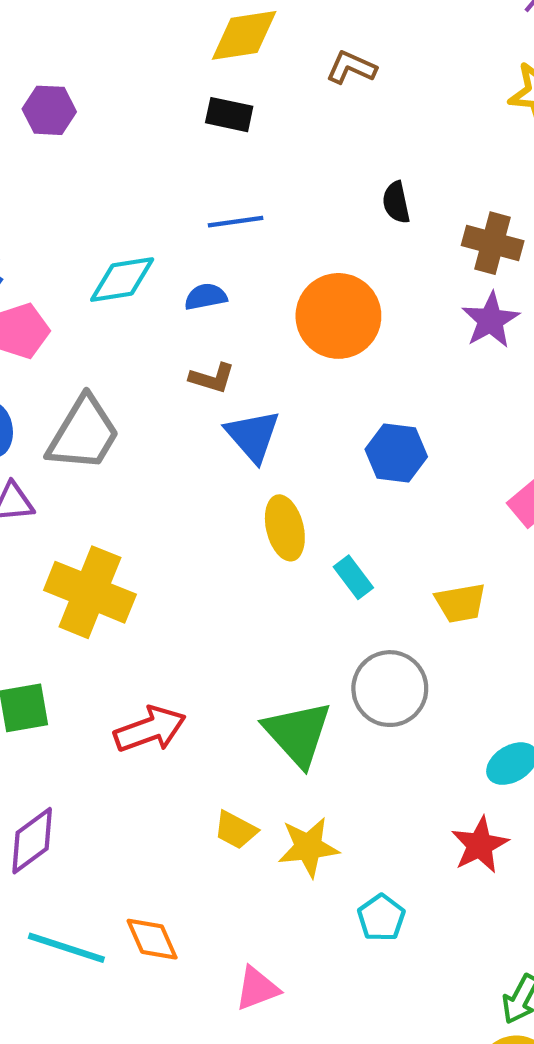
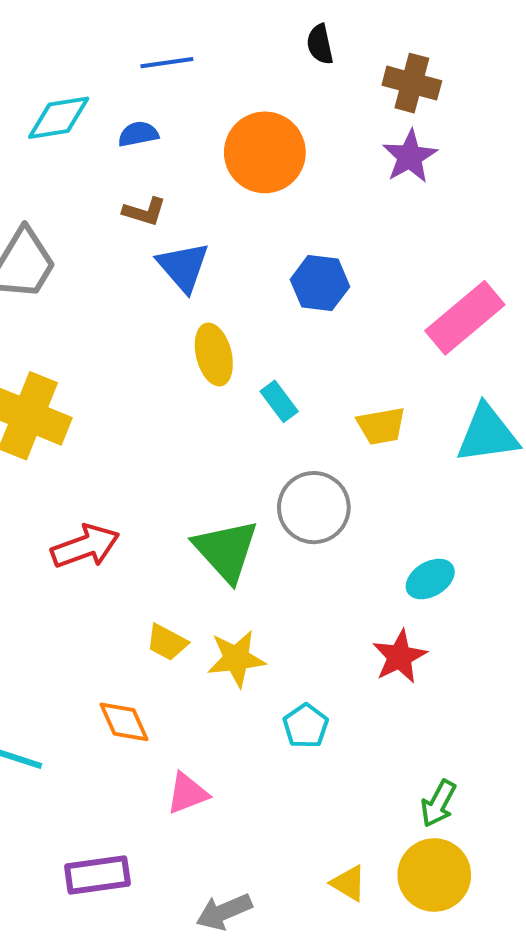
orange diamond: (152, 939) -> (124, 722), moved

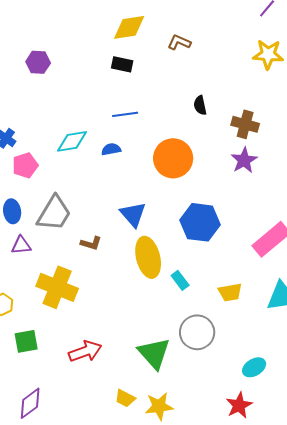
brown L-shape: (144, 212) -> (91, 243), moved
blue hexagon: (320, 283) -> (200, 222), size x1.4
yellow ellipse: (214, 354) -> (148, 257), size x1.4

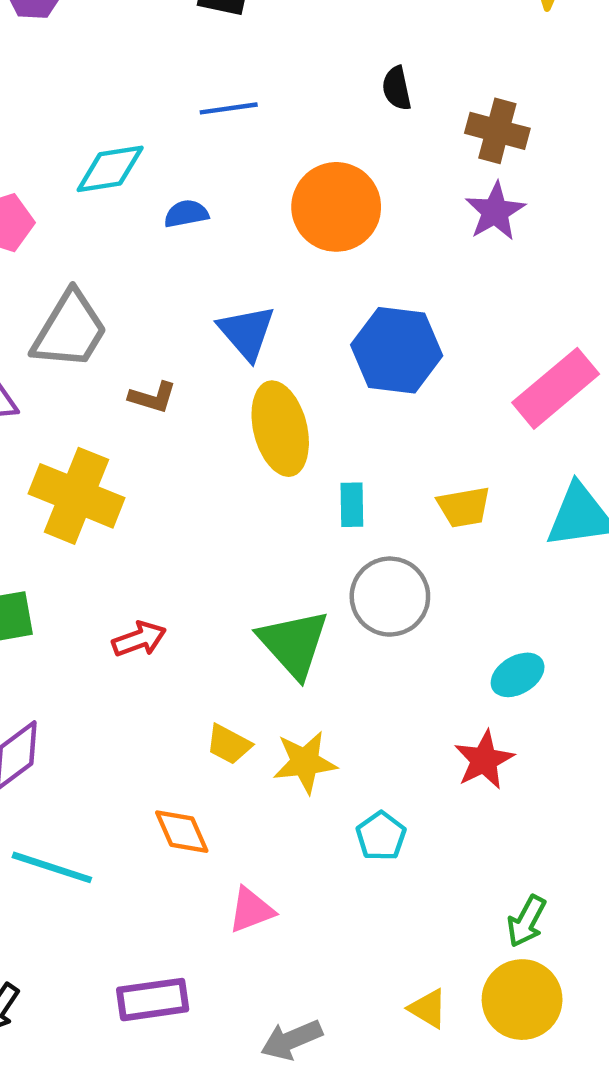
blue semicircle: (111, 149) -> (186, 214), moved
cyan rectangle: (180, 280) -> (352, 505), moved, turned 36
red arrow: (85, 351) -> (139, 639), size x0.7

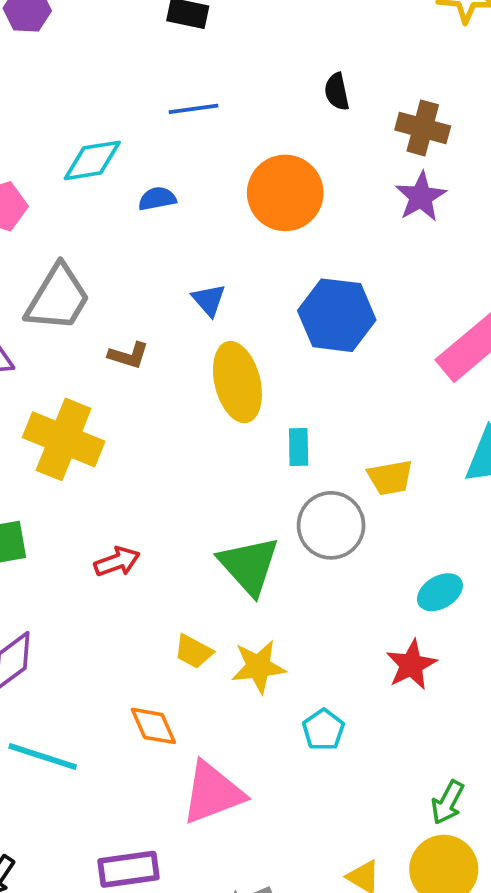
blue triangle: (247, 332) -> (209, 300), size x0.7
yellow trapezoid: (464, 507) -> (390, 478), moved
pink triangle: (251, 910) -> (213, 793), size x1.6

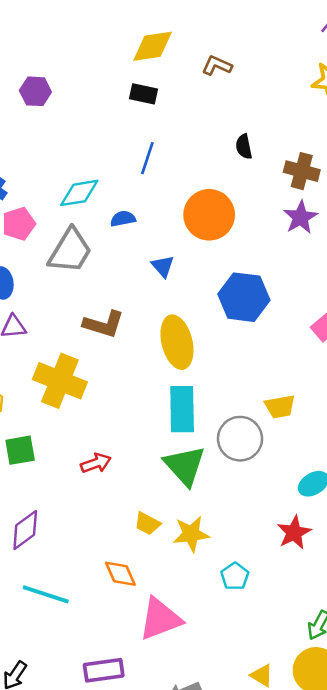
blue line: (193, 109) -> (147, 158), turned -64
gray trapezoid: (58, 298) -> (70, 251), moved
blue triangle: (209, 300) -> (163, 266), moved
brown L-shape: (129, 355) -> (104, 324), size x1.5
cyan rectangle: (299, 447) -> (182, 409), moved, size x1.8

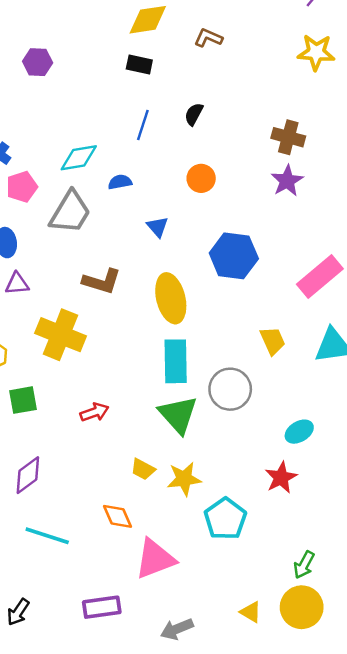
black semicircle: (244, 147) -> (194, 114), moved, turned 40
orange circle: (209, 215) -> (201, 178), size x0.6
yellow trapezoid: (280, 406) -> (273, 341), moved, turned -104
cyan pentagon: (235, 576) -> (225, 519), size x1.6

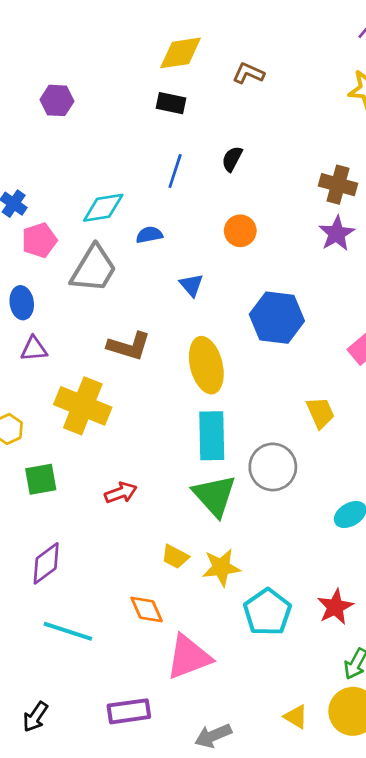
red star: (281, 478) -> (335, 607), moved

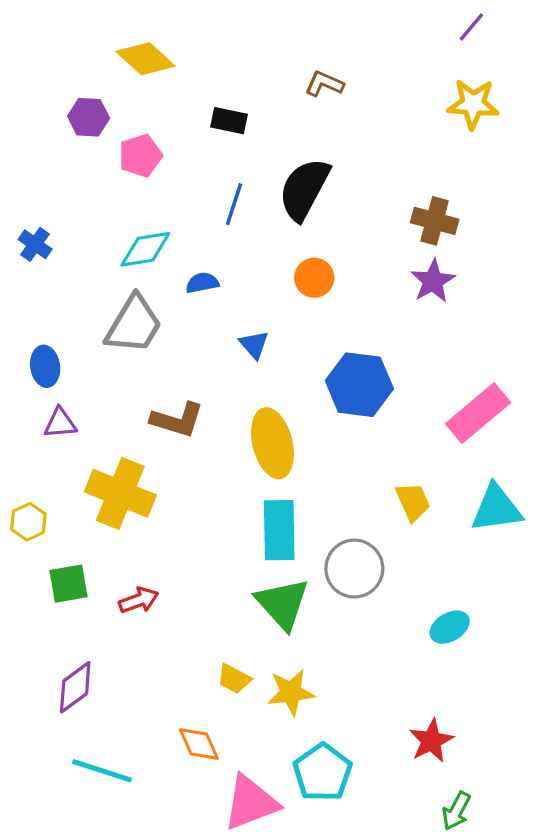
yellow diamond: (181, 53) -> (145, 59), moved, turned 51
black semicircle: (232, 159) -> (304, 189), size x2.0
pink pentagon: (39, 240) -> (140, 156), moved
red arrow: (121, 493) -> (139, 600), moved
cyan pentagon: (267, 612) -> (323, 772), moved

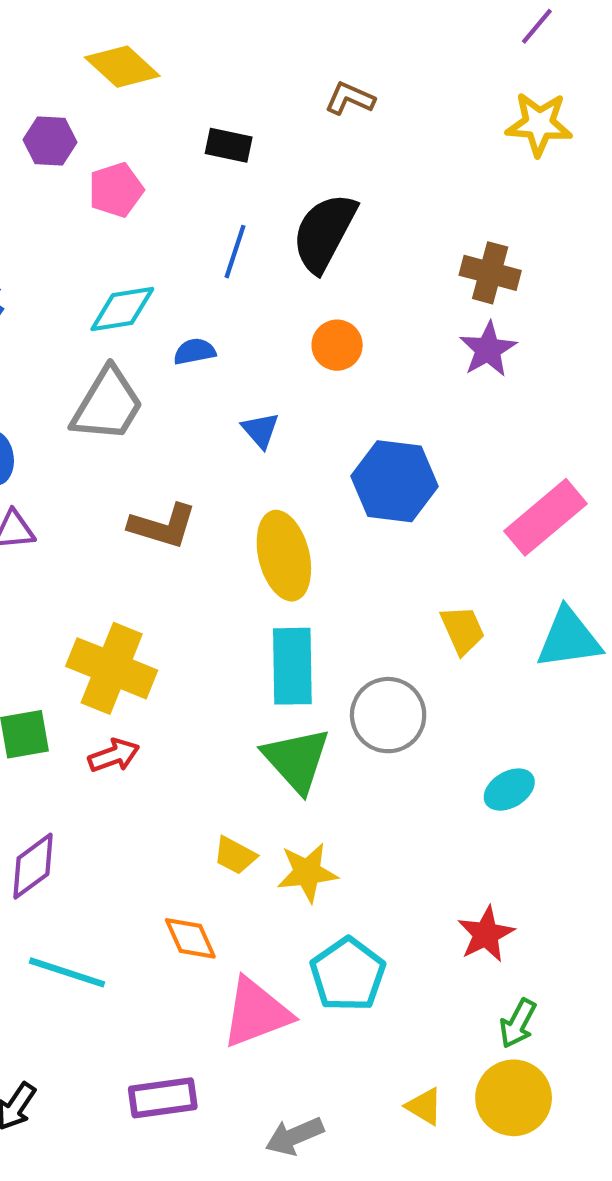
yellow cross: (120, 493) -> (112, 668), moved

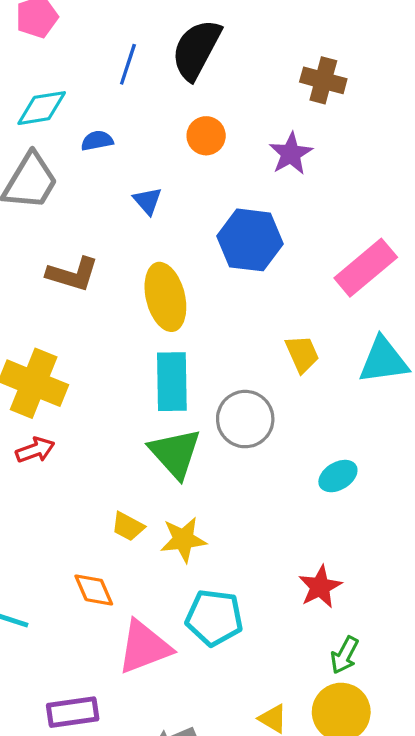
purple star: (488, 349) -> (291, 154), moved
cyan pentagon: (348, 975) -> (214, 618), turned -30

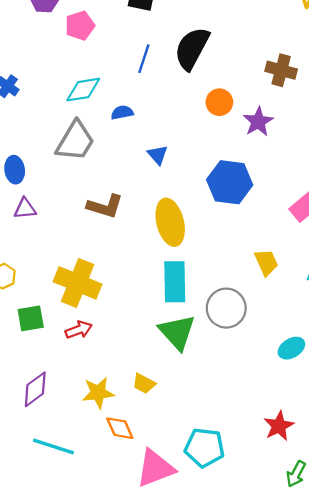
orange circle: (206, 136) -> (219, 102), moved
yellow star: (183, 540) -> (98, 393), moved

